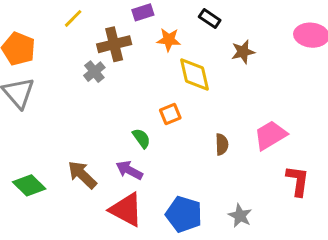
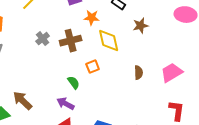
brown cross: (114, 44) -> (71, 41), moved
pink trapezoid: (270, 135) -> (172, 73), moved
brown semicircle: (222, 144) -> (139, 73), moved
brown arrow: (82, 175) -> (23, 101), moved

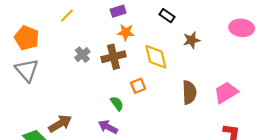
orange star: (92, 18) -> (126, 32), moved
brown semicircle: (139, 73) -> (189, 92), size x1.5
brown arrow: (23, 101) -> (60, 124), turned 105

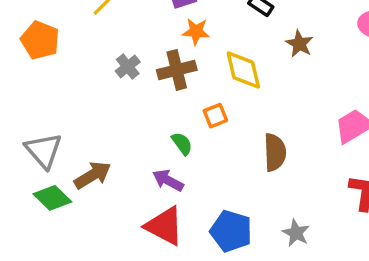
brown star: (192, 40) -> (299, 44), turned -30
gray triangle: (27, 70) -> (44, 151), moved
brown semicircle: (189, 92) -> (275, 152), moved

